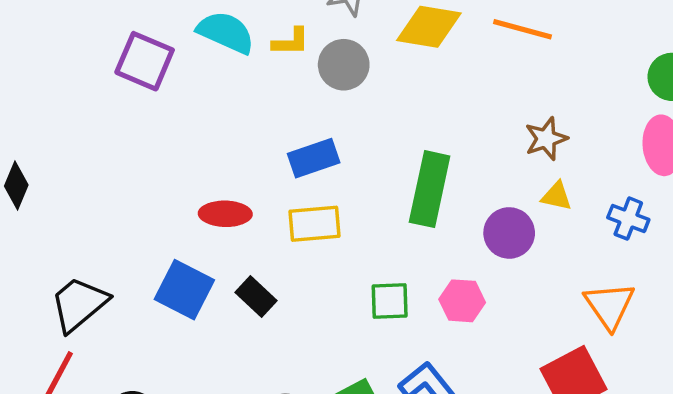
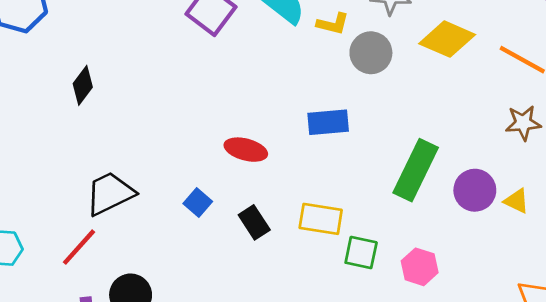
brown star: (546, 139) -> (523, 123), moved
yellow rectangle: (315, 224) -> (321, 219), moved
purple circle: (509, 233) -> (475, 190), moved
blue square: (184, 290) -> (198, 203), size x0.6

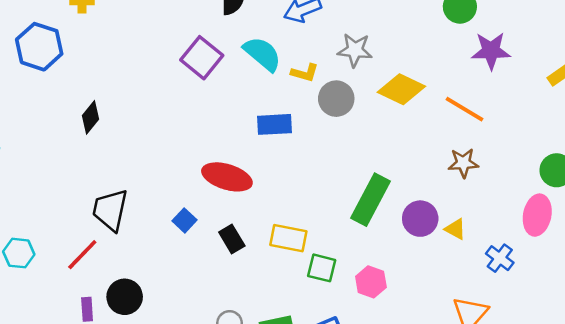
blue rectangle: (328, 122) -> (275, 124), moved
red ellipse: (246, 150) -> (227, 177), size x1.4
black trapezoid: (110, 193) -> (110, 210), turned -54

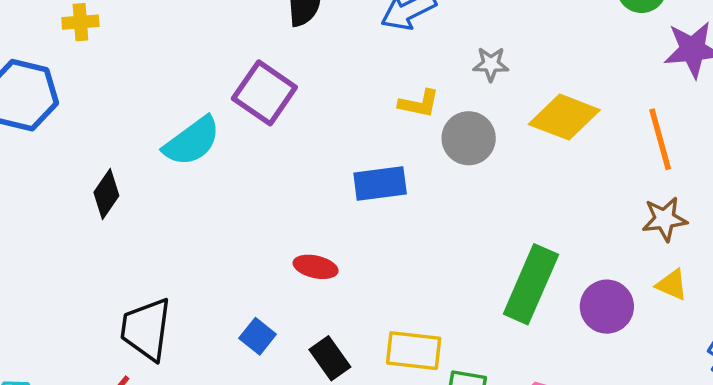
gray star: (355, 50) -> (491, 64), size x0.7
cyan semicircle: (262, 54) -> (192, 141), moved, turned 108
orange line: (464, 109) -> (660, 139), turned 48
red ellipse: (227, 177) -> (316, 267), size x0.6
yellow triangle: (455, 229) -> (672, 285), moved

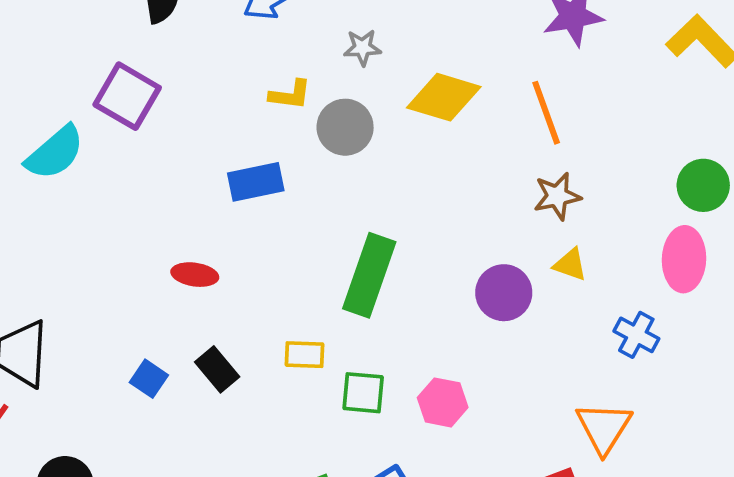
green rectangle: (531, 284) -> (369, 275), moved
blue square: (258, 336) -> (149, 379), moved
yellow rectangle: (414, 351) -> (304, 355), size x0.7

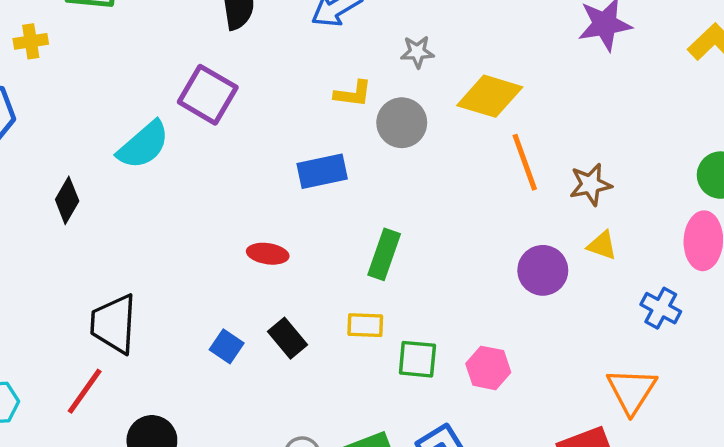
orange line: (546, 113) -> (525, 162), moved
green rectangle: (369, 275) -> (384, 254), moved, size x0.7

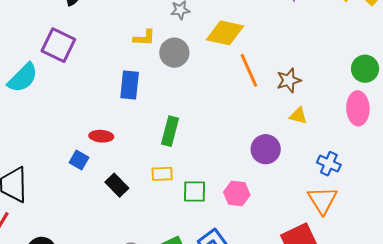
blue rectangle: (322, 171) -> (130, 85), turned -68
purple circle: (543, 270) -> (266, 149), moved
blue cross: (661, 308) -> (329, 164), moved
blue square: (227, 346) -> (79, 160), moved

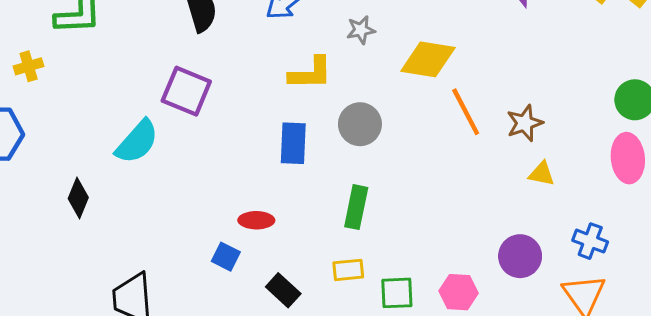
yellow L-shape: (144, 38) -> (311, 73), size x1.4
gray circle: (174, 53) -> (360, 124), moved
purple circle: (266, 149) -> (520, 256), moved

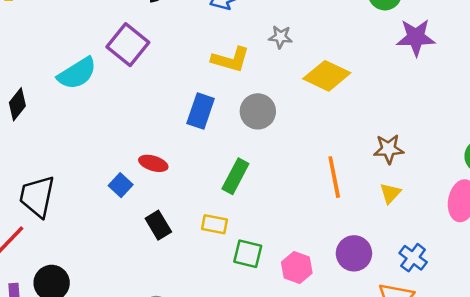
orange line: (466, 112) -> (334, 177), moved
yellow triangle: (542, 174) -> (390, 193), turned 45

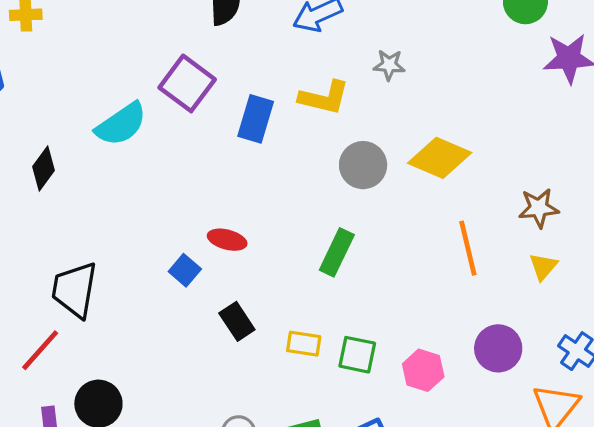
yellow diamond: (327, 76) -> (440, 158), moved
blue rectangle: (201, 111) -> (256, 119), moved
yellow rectangle: (215, 224) -> (304, 344), moved

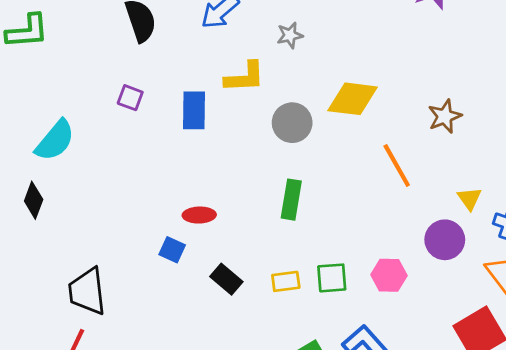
purple square: (187, 83) -> (130, 98), size x0.6
cyan semicircle: (121, 124) -> (55, 140), moved
yellow triangle: (543, 267) -> (469, 199), moved

